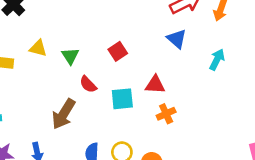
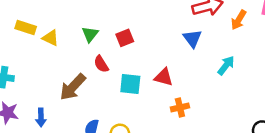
yellow triangle: (38, 48) -> (51, 38), moved
red square: (118, 51) -> (125, 38), moved
orange cross: (166, 114) -> (180, 107), moved

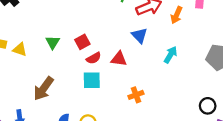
red semicircle: (101, 64) -> (94, 58), moved, turned -80
red triangle: (164, 77) -> (119, 59), moved

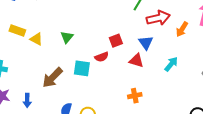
red square: (82, 42) -> (116, 41), moved
red triangle: (119, 59) -> (136, 61), moved
cyan square: (92, 80) -> (82, 68), moved

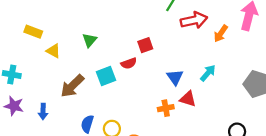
yellow triangle: (36, 39) -> (53, 51), moved
blue triangle: (146, 43) -> (175, 77), moved
red triangle: (136, 61) -> (188, 99), moved
cyan square: (82, 68) -> (106, 76), turned -30

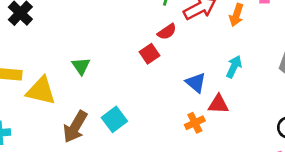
yellow triangle: (53, 51) -> (41, 91), size x1.6
red semicircle: (129, 63) -> (167, 32), moved
cyan square: (106, 76) -> (114, 119), moved

